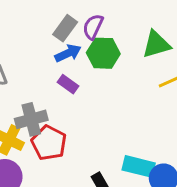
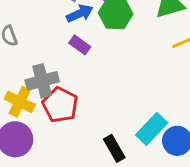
cyan rectangle: (139, 166) -> (152, 129), turned -60

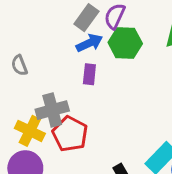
purple rectangle: (80, 45) -> (89, 74), turned 60

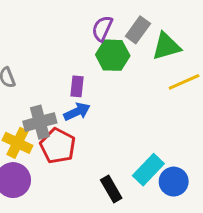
gray rectangle: (86, 18) -> (138, 30), moved
blue arrow: (89, 43) -> (77, 112), moved

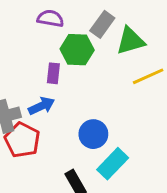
purple semicircle: (102, 28) -> (50, 18), moved, turned 75
purple rectangle: (77, 86) -> (53, 73), moved
blue circle: (174, 182) -> (93, 134), moved

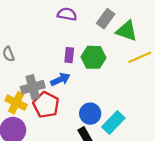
green triangle: (130, 41) -> (127, 31), turned 35
green hexagon: (77, 50) -> (94, 57), moved
blue circle: (93, 134) -> (90, 114), moved

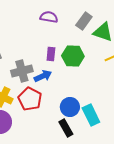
gray cross: (33, 87) -> (22, 71), moved
cyan rectangle: (113, 122) -> (91, 115), turned -70

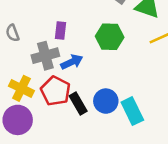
purple rectangle: (51, 54) -> (60, 30), moved
black rectangle: (66, 128) -> (78, 104), moved

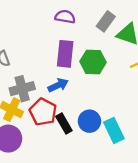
purple rectangle: (60, 30) -> (65, 54), moved, size x1.6
gray cross: (45, 56) -> (22, 89), moved

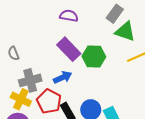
gray rectangle: (106, 21) -> (115, 14), moved
purple rectangle: (65, 54) -> (69, 49), turned -50

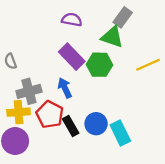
green triangle: (125, 31) -> (112, 37), moved
blue arrow: (63, 77) -> (65, 88), turned -90
yellow cross: (21, 99) -> (19, 112), turned -30

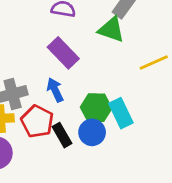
green hexagon: (99, 65) -> (96, 108), moved
cyan rectangle: (120, 133) -> (121, 113), moved

